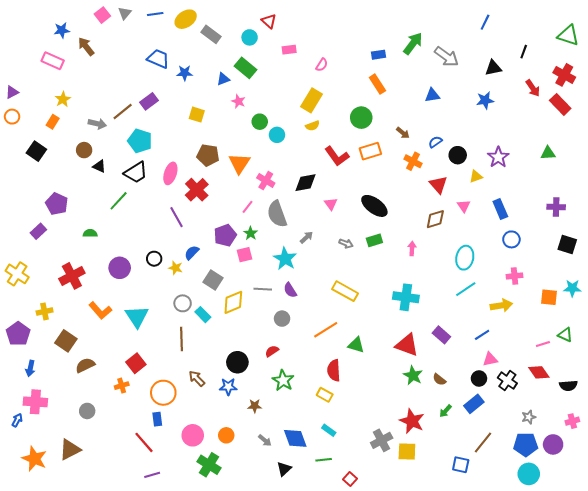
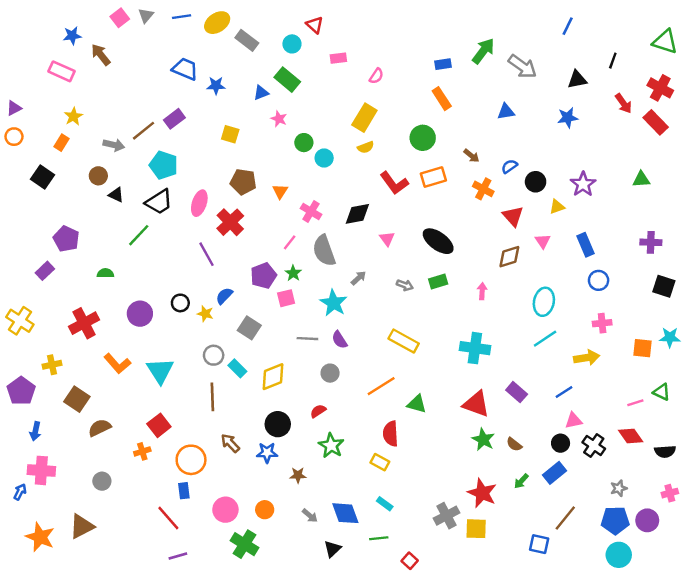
orange triangle: (239, 163) -> (280, 191), size x0.6
yellow diamond: (233, 302) -> (273, 377), moved

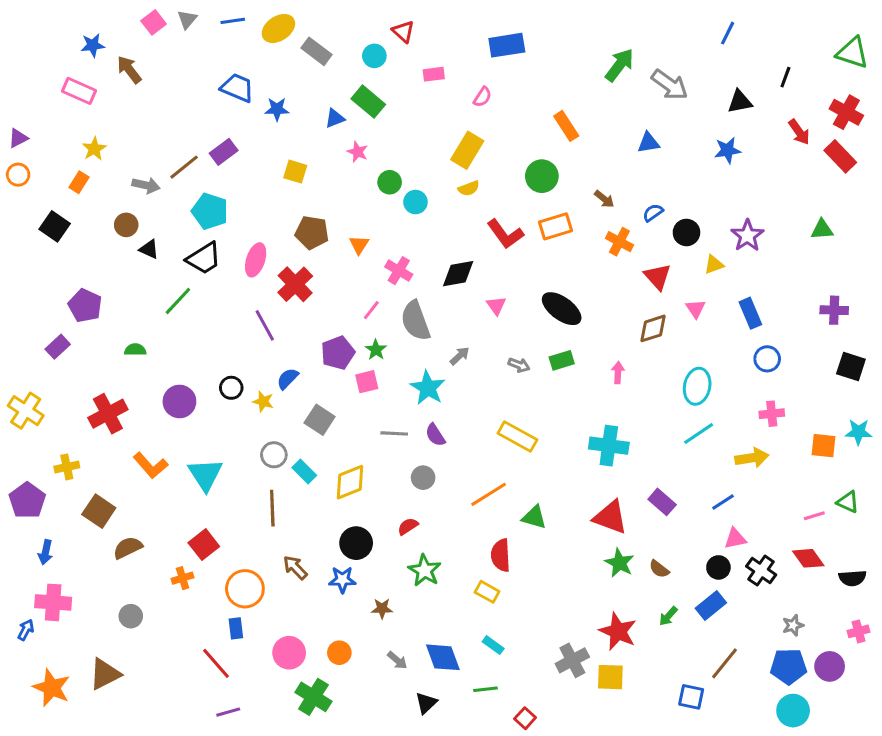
blue rectangle: (443, 64) -> (507, 45), moved, size x1.6

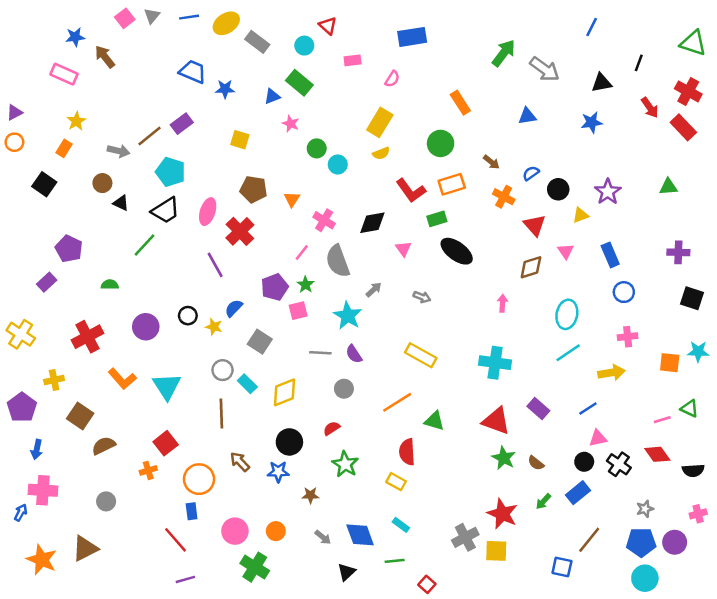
green rectangle: (562, 360) -> (437, 219), moved

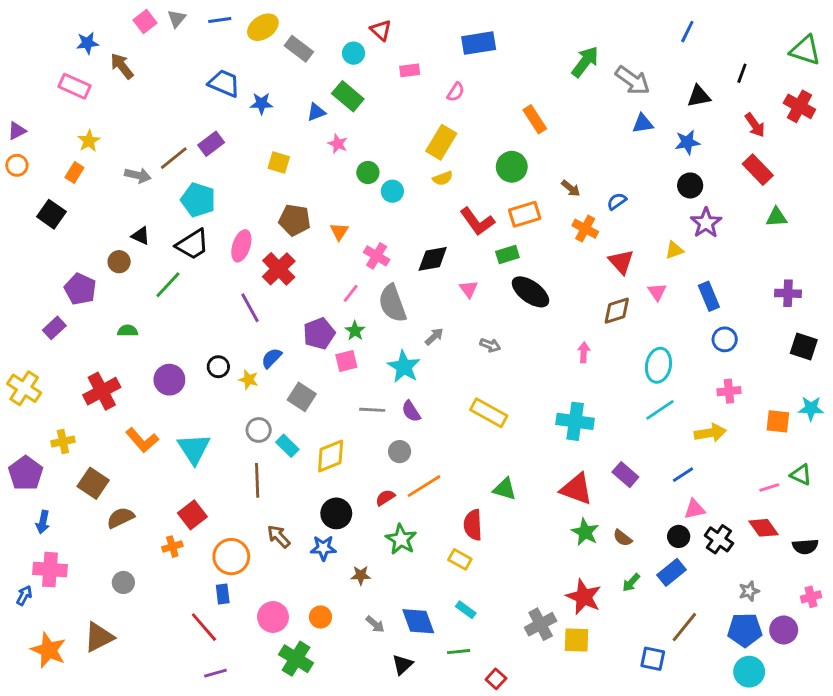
blue triangle: (527, 116) -> (643, 124), moved
red rectangle: (683, 127) -> (758, 170), moved
brown circle: (102, 183) -> (119, 262), moved
black circle: (558, 189) -> (690, 185), moved
orange line: (397, 402) -> (424, 486), moved

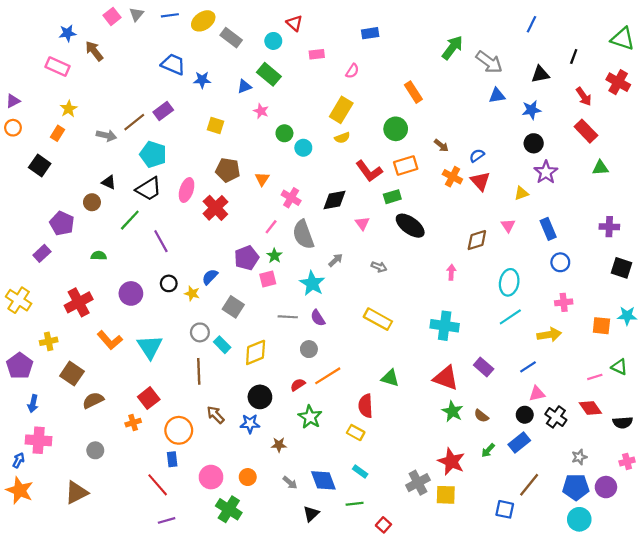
blue rectangle: (479, 43) -> (370, 33), size x0.7
red triangle: (621, 262) -> (480, 181), moved
purple line: (250, 308) -> (161, 241), moved
orange star: (49, 650) -> (20, 490), moved

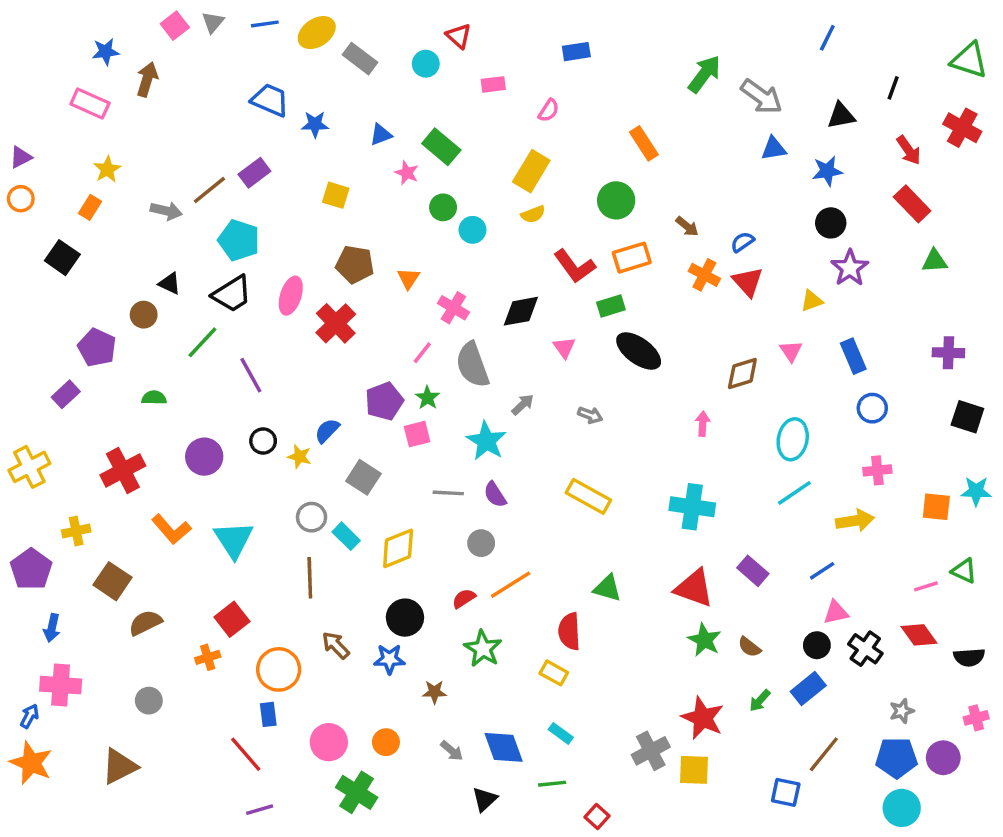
brown arrow: (94, 51) -> (147, 79), turned 55
green rectangle: (269, 74) -> (441, 147), moved
yellow cross: (19, 300) -> (29, 467), turned 30

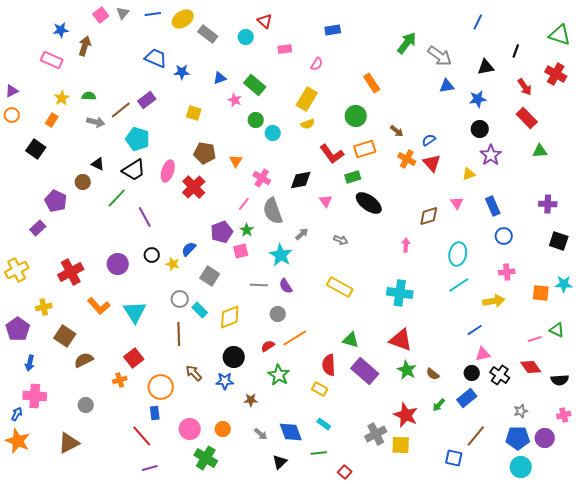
green semicircle: (154, 398) -> (89, 96), moved
purple rectangle: (753, 571) -> (365, 371), moved, size x1.5

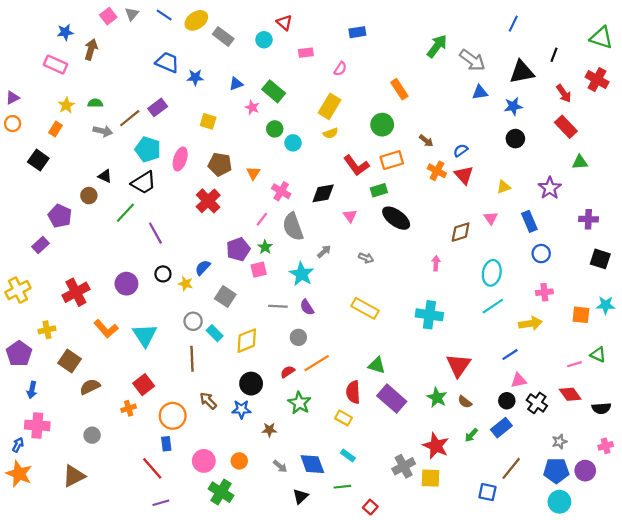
blue line: (153, 14) -> (164, 15), turned 42
black triangle: (486, 67) -> (522, 72), size x1.4
purple star: (491, 155) -> (550, 188), moved
pink ellipse: (168, 171) -> (180, 159), moved
red triangle: (401, 340) -> (458, 365), moved, turned 45

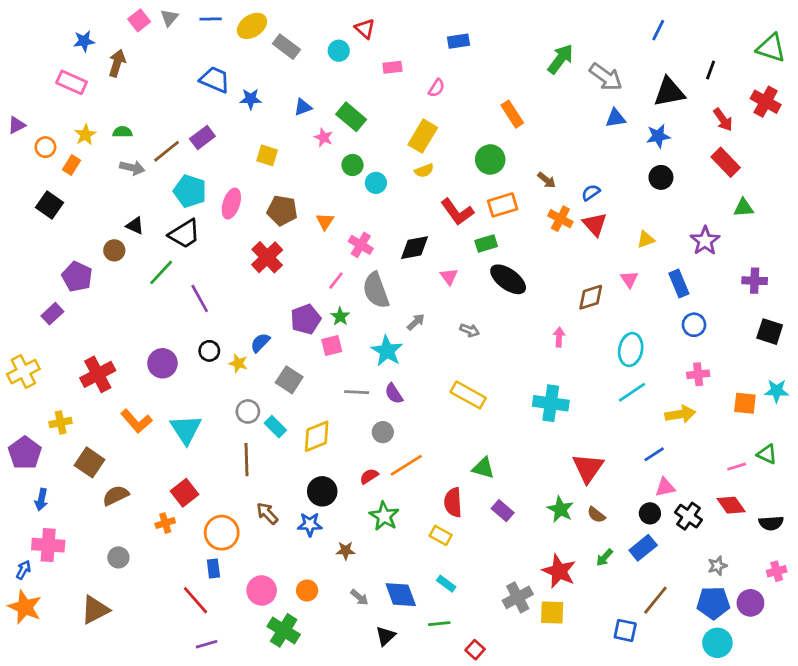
blue line: (164, 15) -> (211, 19), turned -35
orange circle: (13, 124) -> (45, 147), moved
purple rectangle: (392, 399) -> (503, 511), size x0.6

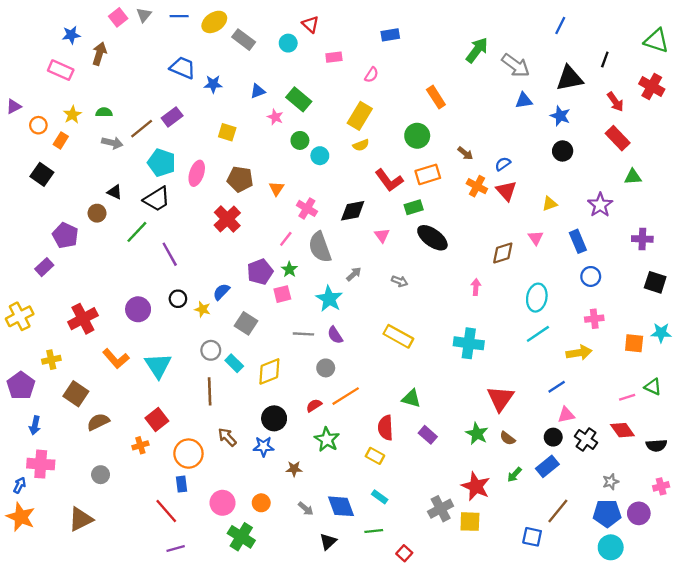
blue star: (658, 136) -> (560, 116), turned 30

